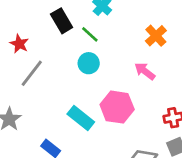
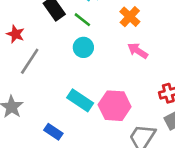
orange cross: (156, 36) -> (130, 17), moved
pink hexagon: (117, 107) -> (115, 106), moved

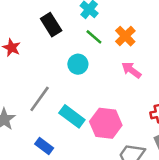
green line: (82, 20) -> (94, 37), moved
gray line: (30, 61) -> (40, 99), moved

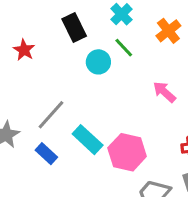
orange cross: (125, 36) -> (168, 31), moved
cyan circle: (78, 64) -> (98, 62), moved
blue rectangle: (44, 146) -> (46, 154), moved

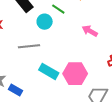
gray line: (51, 115) -> (29, 46), moved, turned 55
blue rectangle: (46, 154) -> (16, 90), moved

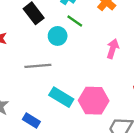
pink arrow: (90, 31) -> (113, 49), turned 77
blue rectangle: (16, 90) -> (31, 121), moved

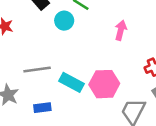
gray line: (38, 66) -> (37, 70), moved
blue rectangle: (31, 121) -> (42, 108), turned -35

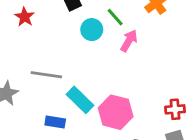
pink arrow: (121, 30) -> (129, 41), moved
blue rectangle: (42, 108) -> (55, 122), moved

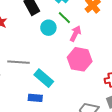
pink hexagon: (116, 112) -> (80, 59), moved
blue rectangle: (55, 122) -> (35, 98), moved

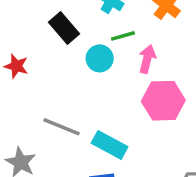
green line: (64, 18) -> (123, 36), turned -48
gray line: (19, 62) -> (61, 127), turned 30

